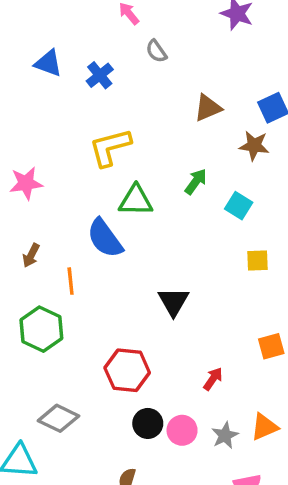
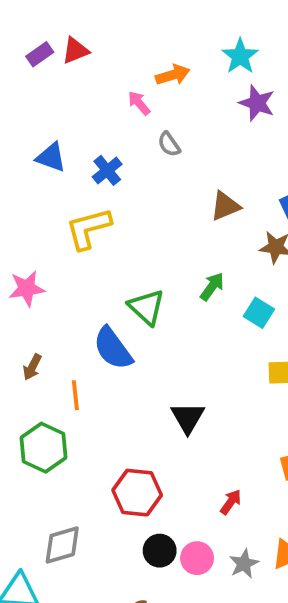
yellow L-shape: (110, 147) -> (88, 228), moved
green triangle: (136, 200) -> (147, 307), turned 42
gray diamond: (59, 418) -> (62, 545), turned -42

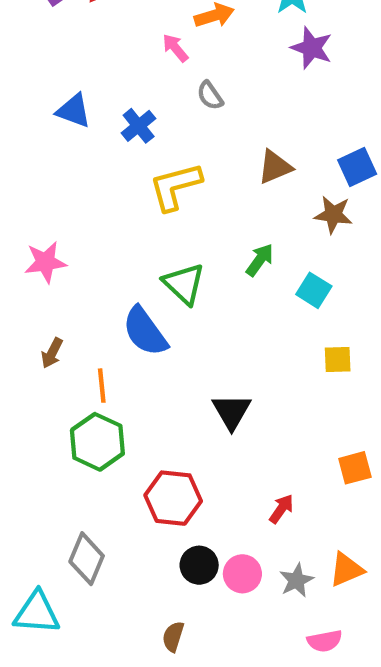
yellow L-shape: (88, 228) -> (175, 186), moved
green hexagon: (44, 448) -> (97, 442), moved
gray diamond: (62, 545) -> (87, 559), turned -51

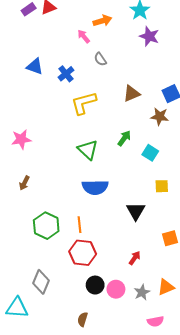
blue semicircle: (145, 331) -> (95, 187), moved, turned -55
orange line: (102, 386) -> (80, 225), moved
black triangle: (232, 411) -> (136, 211), moved

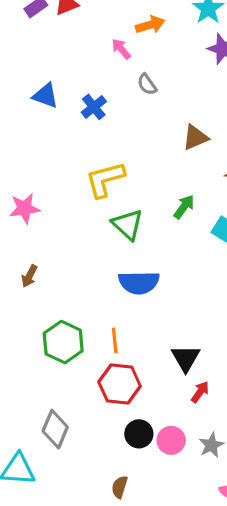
yellow L-shape: (84, 103) -> (105, 179), moved
black triangle: (136, 211) -> (186, 358), moved

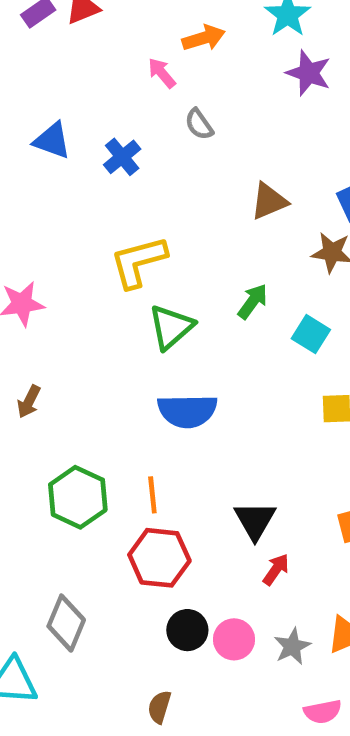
green triangle: (128, 224) -> (171, 327), turned 36

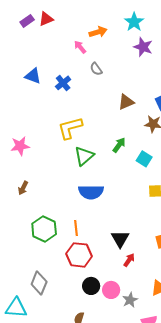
gray star: (292, 646) -> (130, 300), moved

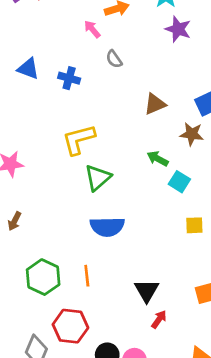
blue cross: (63, 83) -> (69, 78), turned -35
green arrow: (119, 145) -> (158, 159), moved, turned -98
red hexagon: (79, 255) -> (70, 326), moved

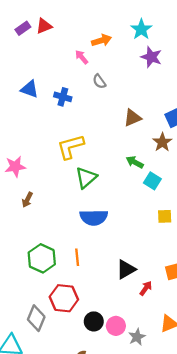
brown star: (192, 134) -> (162, 142), turned 30
brown arrow: (15, 221) -> (27, 200), moved
black triangle: (147, 291) -> (126, 269), turned 30
red arrow: (159, 319) -> (146, 288), moved

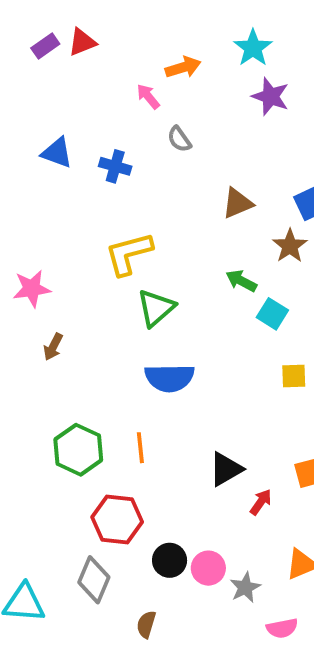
gray diamond: (36, 318) -> (94, 580), moved

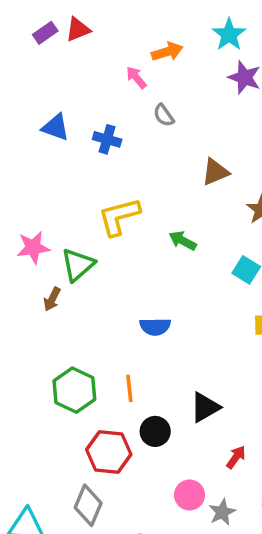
green arrow: (241, 281) -> (183, 241), moved
green triangle: (156, 308) -> (78, 265), moved
blue semicircle: (170, 378) -> (155, 327), size x0.7
red arrow: (261, 502) -> (236, 457), moved
black circle: (170, 560) -> (155, 431), moved

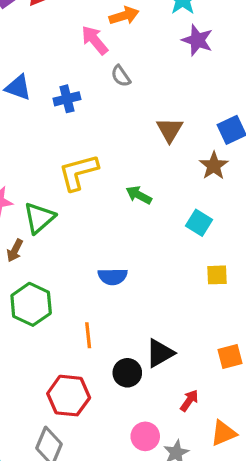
pink arrow: (136, 77) -> (95, 40), size x1.4
blue cross: (107, 139) -> (67, 99), turned -30
brown triangle: (215, 172) -> (170, 130), turned -36
green hexagon: (74, 390) -> (31, 304), moved
black circle: (155, 431) -> (127, 373), moved

